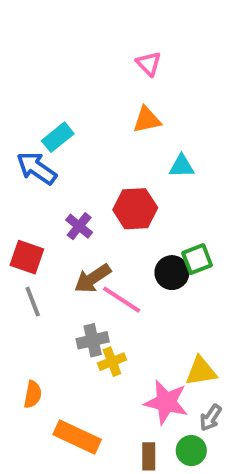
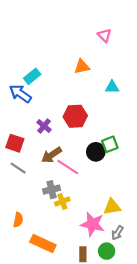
pink triangle: (149, 64) -> (104, 35), moved
cyan triangle: (182, 166) -> (112, 87), moved
gray line: (33, 302) -> (18, 168), turned -35

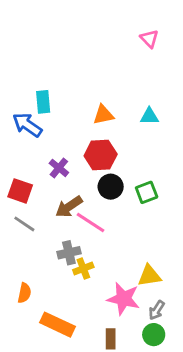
pink triangle: (104, 35) -> (149, 39), moved
orange triangle: (82, 67) -> (103, 115), moved
cyan rectangle: (32, 76) -> (43, 102), turned -56
black circle: (96, 152) -> (111, 187), moved
green circle: (107, 251) -> (154, 335), moved

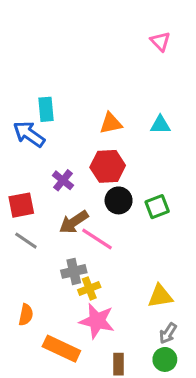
red square: (20, 191) -> (21, 205), turned -30
pink star: (124, 299) -> (97, 321), moved

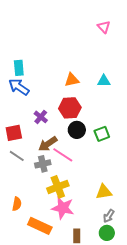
cyan rectangle: (46, 109) -> (19, 68), moved
gray cross: (74, 271) -> (43, 164), moved
yellow cross: (89, 288) -> (58, 187), size x1.5

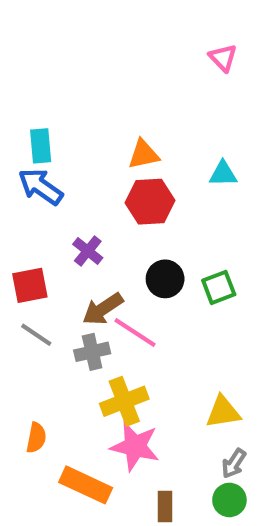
orange triangle: (72, 80) -> (144, 154), moved
red hexagon: (70, 108) -> (150, 202), moved

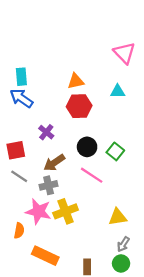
pink triangle: (223, 58) -> (124, 53), moved, size x1.5
green square: (219, 287) -> (115, 151), turned -30
pink line: (135, 333) -> (92, 175), moved
pink star: (135, 446) -> (38, 211), moved

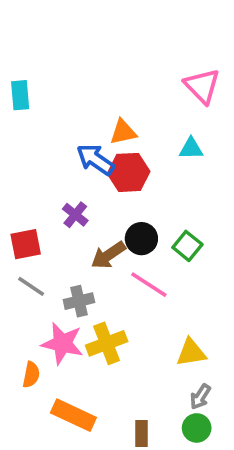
cyan rectangle: (21, 77) -> (20, 95), moved
blue arrow: (21, 98) -> (95, 160), moved
brown arrow: (54, 163) -> (108, 255), moved

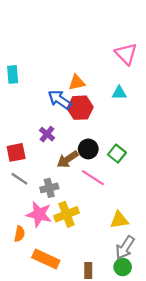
cyan rectangle: (20, 95) -> (13, 74), moved
gray arrow: (200, 397) -> (125, 248), size x1.5

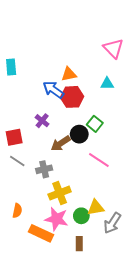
green square: (117, 154) -> (95, 124), moved
pink line: (93, 178) -> (99, 160), moved
pink star: (39, 214) -> (57, 219), moved
yellow triangle: (119, 220) -> (96, 208), moved
green circle: (123, 267) -> (81, 216), moved

